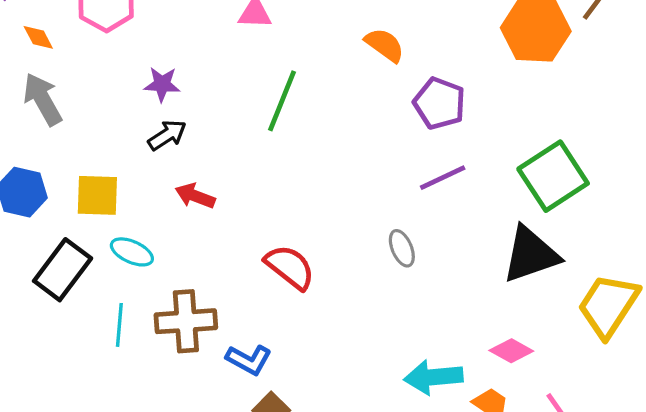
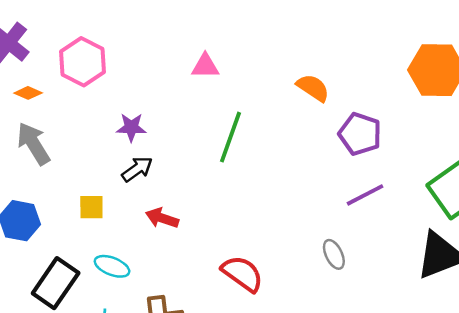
orange diamond: (38, 37) -> (28, 93), turned -36
yellow square: (97, 195) -> (91, 207), moved, size x0.7

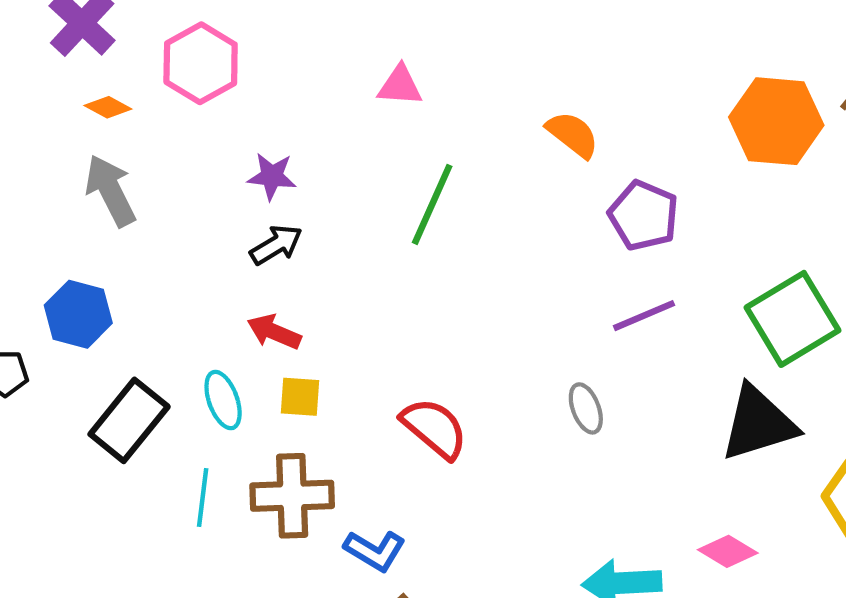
yellow square: (91, 207) -> (300, 397), moved
red arrow: (162, 218) -> (274, 332), moved
cyan ellipse: (112, 266) -> (223, 400), turned 44

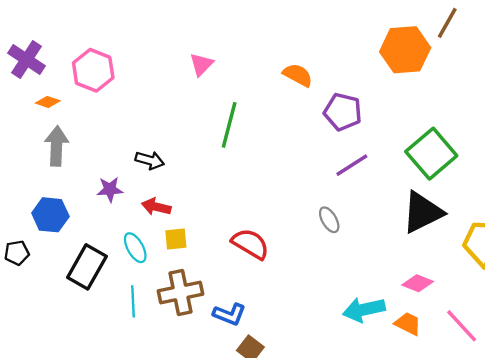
pink triangle: (400, 86) -> (201, 64), turned -40
purple star: (272, 176) -> (110, 189), moved
gray arrow: (110, 191) -> (57, 146), turned 39
black arrow: (276, 245) -> (150, 160), turned 56

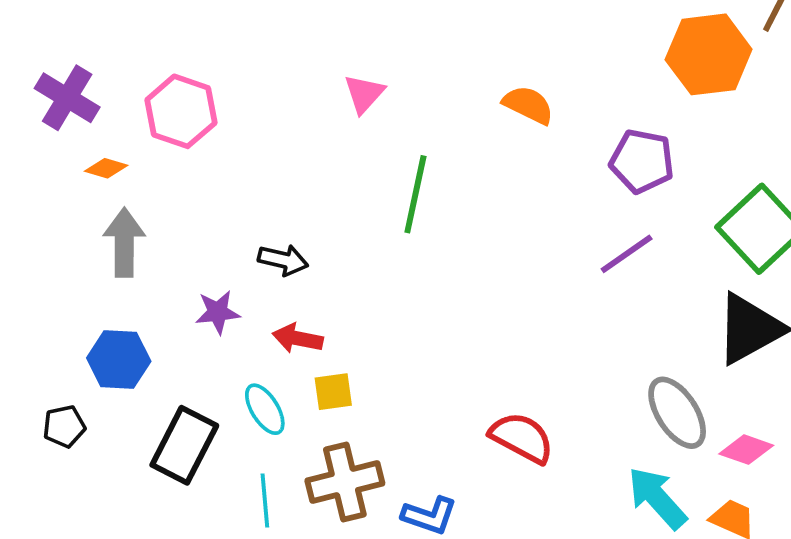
purple pentagon: (343, 112) -> (642, 161), moved
gray ellipse: (329, 220) -> (677, 413), moved, size x1.6
red semicircle: (250, 244) -> (522, 438), moved
cyan arrow: (364, 310) -> (657, 498), turned 63

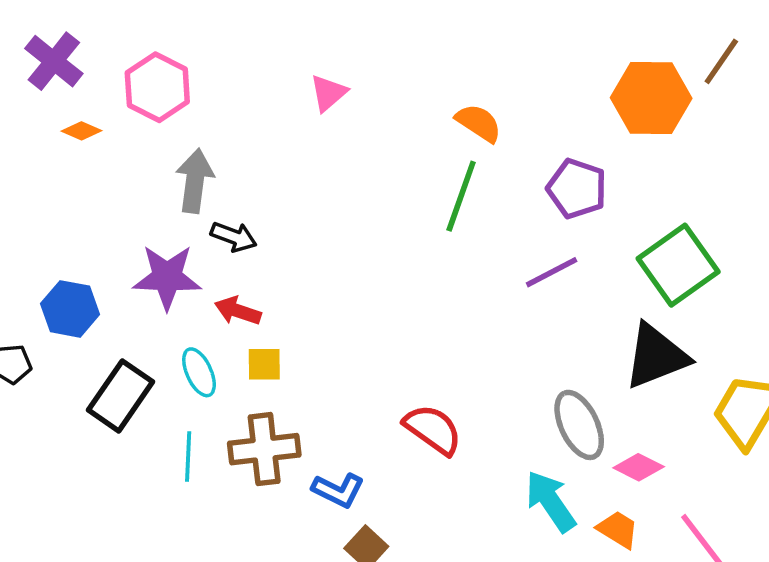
green line: (415, 194) -> (461, 196), moved
gray arrow: (124, 242) -> (195, 181), moved
purple star: (218, 312) -> (167, 277), size x1.6

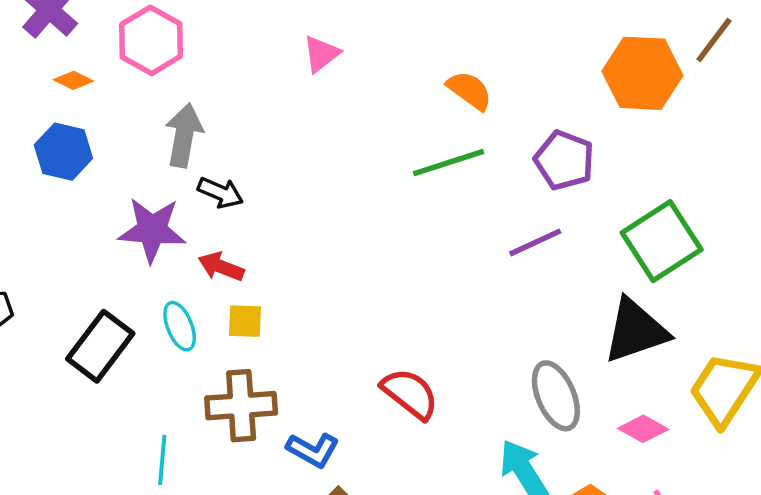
green line: (461, 196) -> (449, 163), turned 50
blue hexagon: (70, 309) -> (63, 152), moved
cyan line: (188, 457) -> (162, 460), moved
pink diamond: (639, 467) -> (643, 429), moved

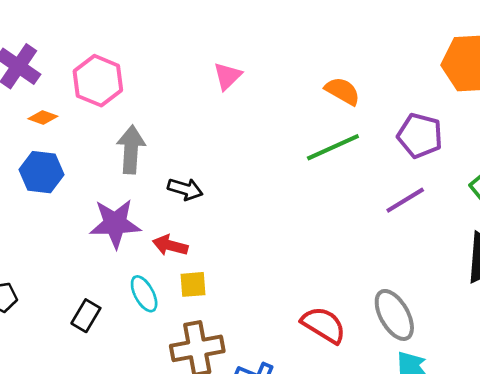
black arrow: (220, 193) -> (185, 189), moved
black rectangle: (100, 346) -> (86, 316), size x0.6
gray ellipse: (556, 396) -> (394, 315), moved

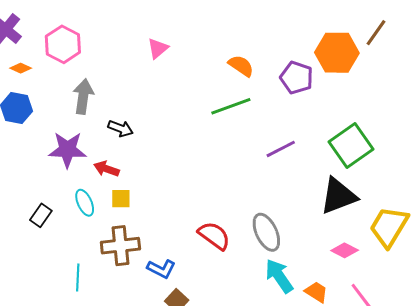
purple pentagon: (420, 136) -> (297, 78), moved

